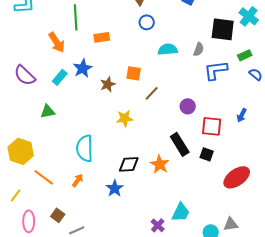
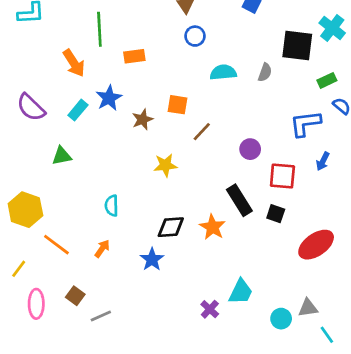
blue L-shape: (216, 70) -> (305, 124), moved
cyan semicircle: (85, 148) -> (112, 206), size x0.6

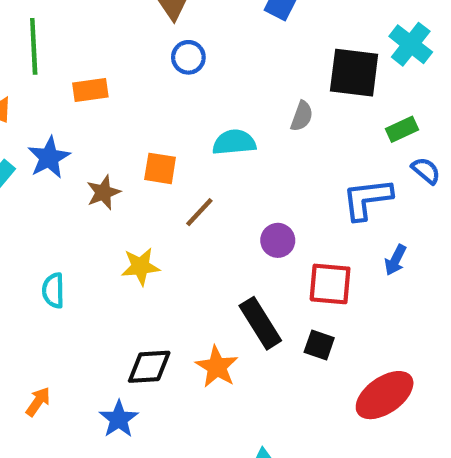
cyan semicircle: (223, 72) -> (234, 142), moved
cyan semicircle: (112, 206) -> (53, 290), moved

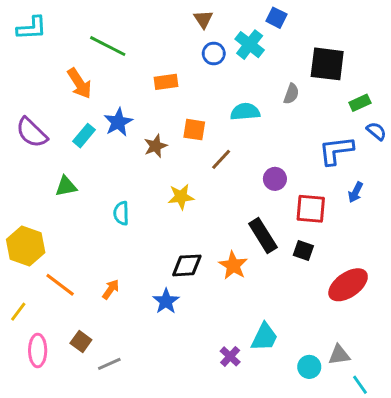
cyan cross: (411, 44) -> (250, 45), moved
green line: (34, 46) -> (108, 46), turned -60
orange rectangle: (90, 90) -> (166, 82), moved

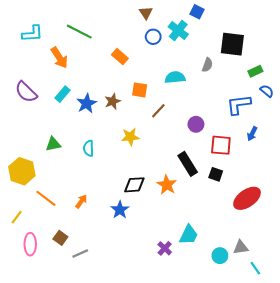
cyan L-shape: (32, 28) -> (32, 34), moved
orange rectangle: (166, 82) -> (120, 57), turned 49
blue star: (118, 122) -> (87, 103), moved
green triangle: (66, 186) -> (53, 144), moved

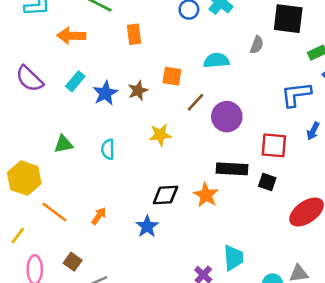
orange rectangle: (120, 57) -> (134, 34), moved, turned 42
orange arrow: (59, 58) -> (71, 36), turned 125
purple circle: (196, 124) -> (227, 117), moved, size x1.5
black rectangle: (188, 164) -> (232, 169), turned -55
cyan trapezoid: (189, 235) -> (233, 258), turned -30

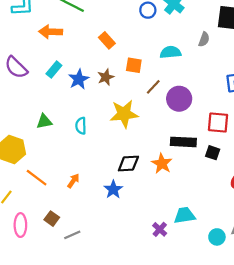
orange rectangle: (134, 34) -> (107, 40), moved, turned -35
yellow star: (160, 135) -> (124, 114), size x1.5
cyan trapezoid: (233, 258) -> (185, 215), turned -95

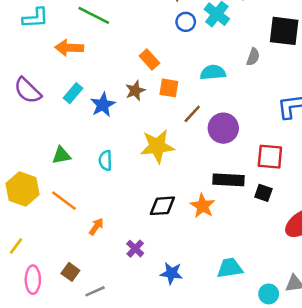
orange rectangle: (107, 40) -> (149, 59), moved
brown star: (106, 77) -> (135, 91), moved
orange line: (37, 178) -> (64, 201), moved
blue star: (113, 189) -> (171, 273), moved, turned -30
purple cross: (160, 229) -> (135, 249), moved

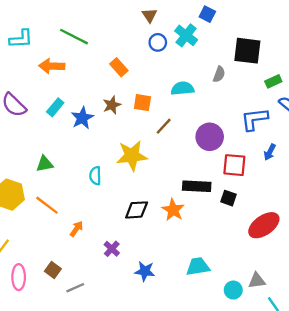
orange rectangle: (149, 59) -> (119, 67), moved
purple circle: (223, 128) -> (210, 137), moved
cyan semicircle: (105, 160) -> (95, 176), moved

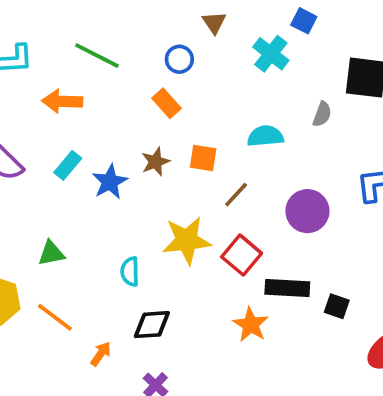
blue circle: (158, 42) -> (179, 59), moved
red square: (234, 165) -> (242, 255), moved, turned 35
black diamond: (137, 210) -> (152, 325), moved

